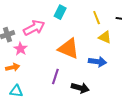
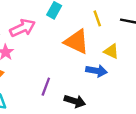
yellow triangle: (105, 37) -> (111, 51), moved
orange triangle: (69, 49) -> (77, 42), moved

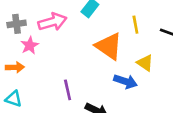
purple line: (46, 87) -> (68, 90), turned -42

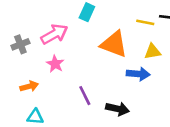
yellow line: (135, 25) -> (145, 22), moved, turned -54
pink star: (30, 45) -> (55, 64), moved
yellow triangle: (145, 63) -> (153, 51), turned -30

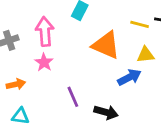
pink arrow: (54, 34) -> (45, 32), turned -68
blue arrow: (138, 74) -> (129, 77), turned -35

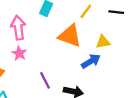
yellow line: (140, 24) -> (86, 11), moved, turned -64

